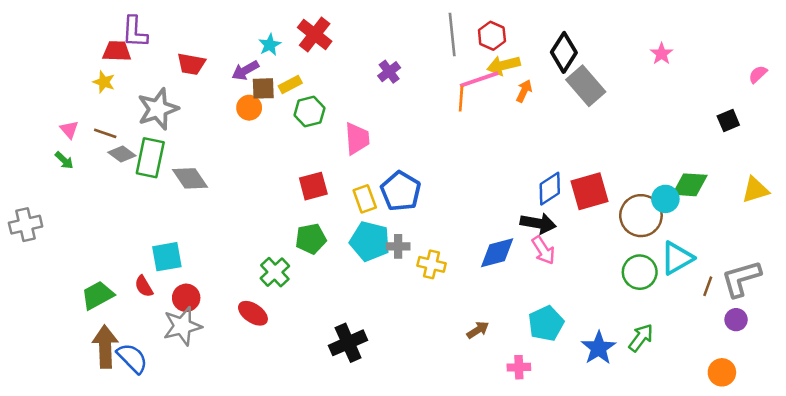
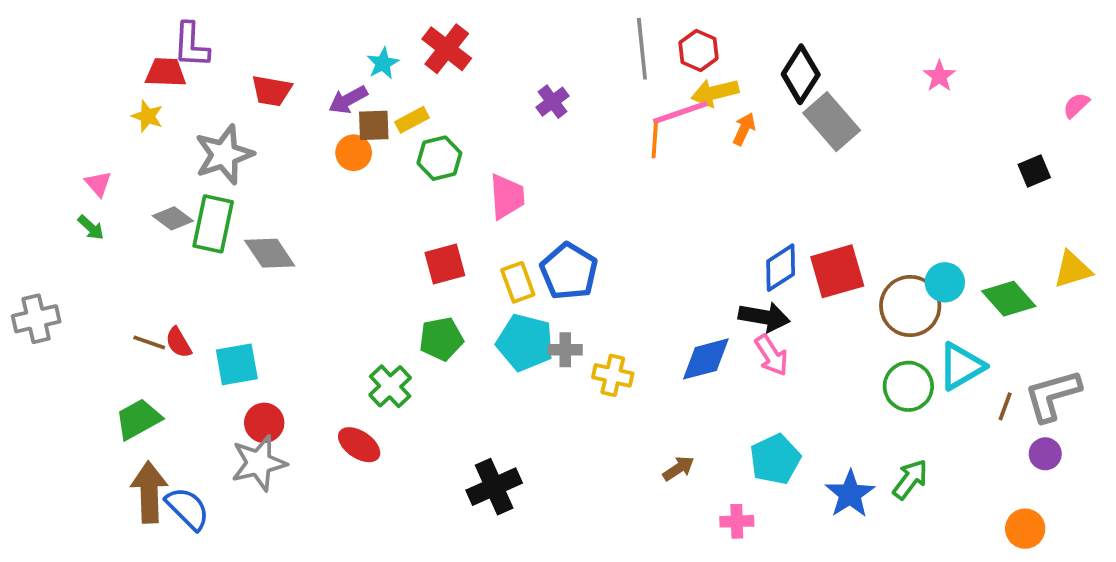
brown line: (105, 133) -> (149, 342), moved
green diamond: (690, 185) -> (1009, 299), moved, turned 45
red semicircle: (144, 286) -> (178, 342), moved

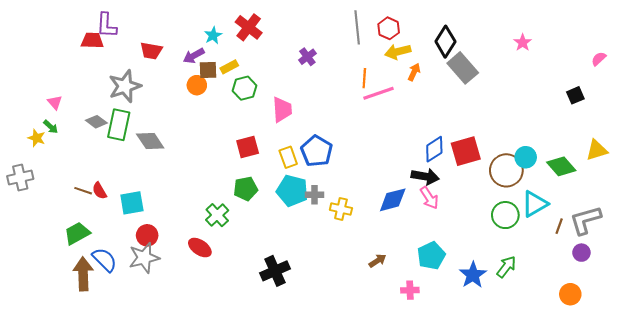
pink line: (680, 113) -> (378, 93), moved
yellow star: (147, 116) -> (37, 138), moved
blue semicircle: (188, 509) -> (104, 260), moved

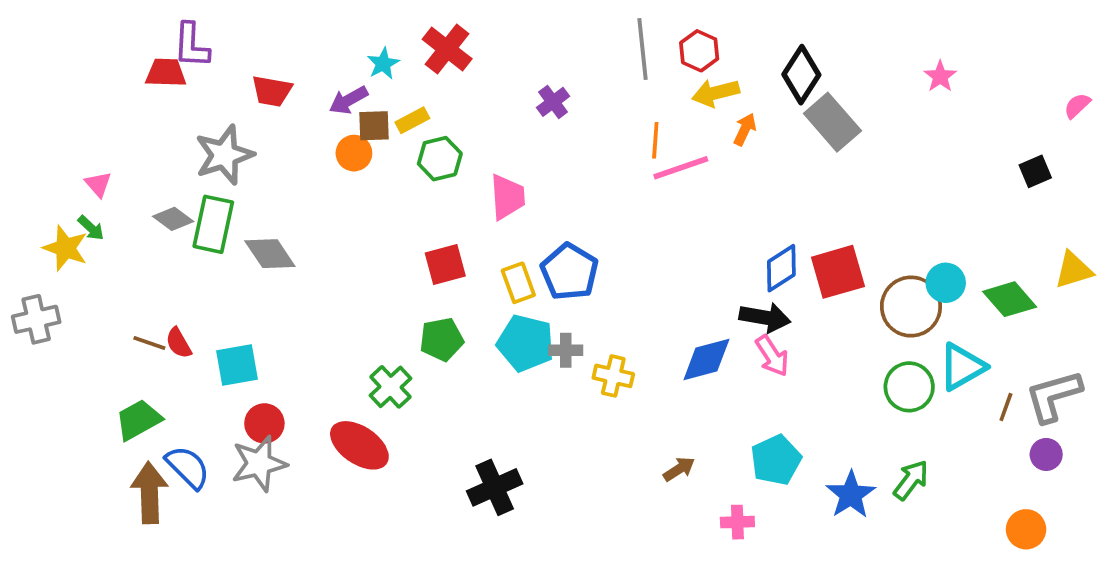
yellow star: (37, 138) -> (65, 248), size x1.4
red ellipse: (200, 248) -> (359, 445), size x1.4

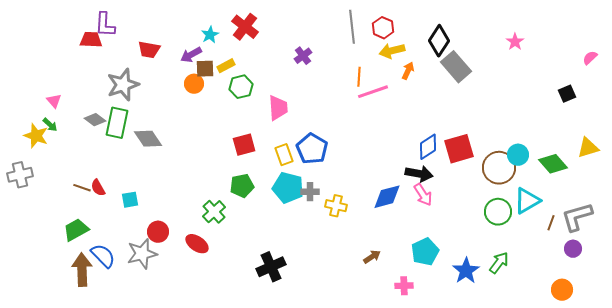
cyan square: (237, 365) -> (130, 200), size x0.7
red circle: (264, 423) -> (158, 232), moved
red ellipse: (359, 445) -> (197, 244), size x0.7

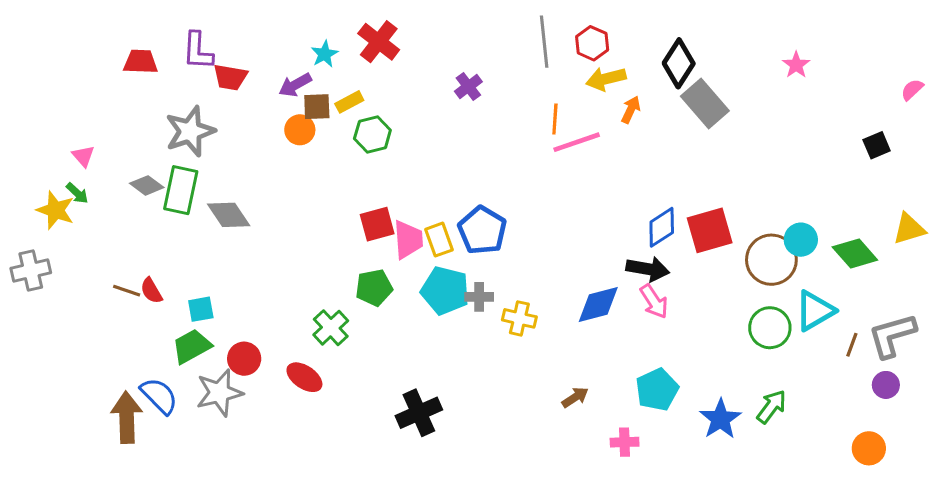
purple L-shape: (105, 25) -> (198, 51), moved
pink trapezoid: (278, 108) -> (408, 240), moved
green trapezoid: (76, 230) -> (192, 346), moved

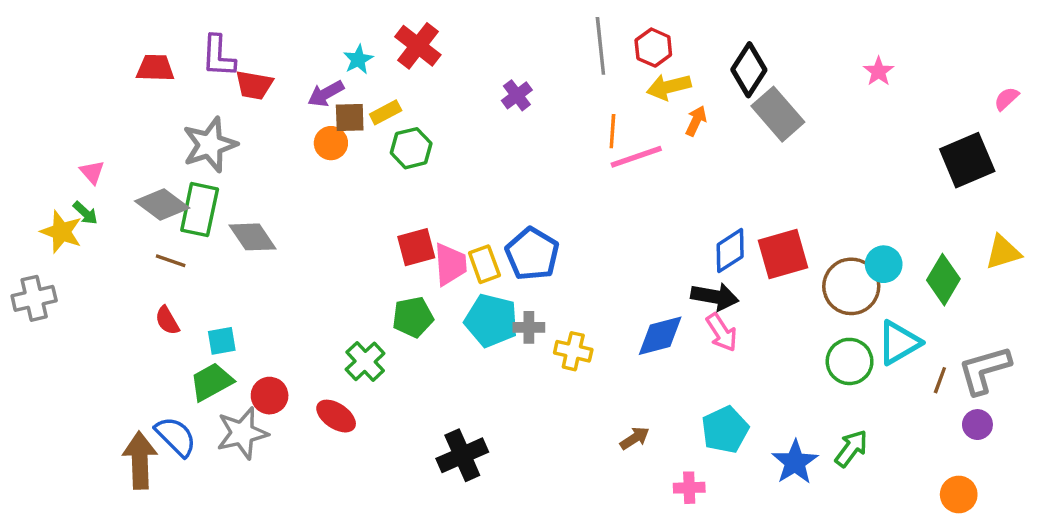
black square: (877, 145) -> (967, 160), size x1.8
gray diamond: (147, 185) -> (162, 204), size x1.4
green diamond: (855, 253) -> (943, 280), turned 72
brown line: (127, 291) -> (171, 261), moved

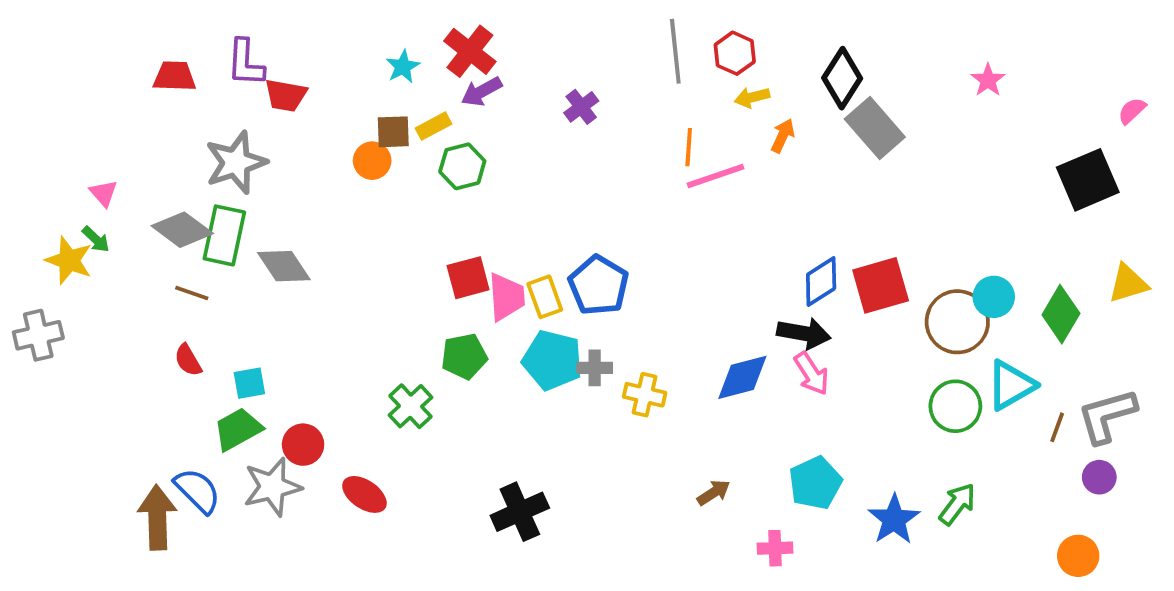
yellow arrow: (669, 87) -> (752, 97), size x0.7
purple arrow: (326, 94) -> (481, 92), moved
red ellipse: (336, 416) -> (364, 494), moved

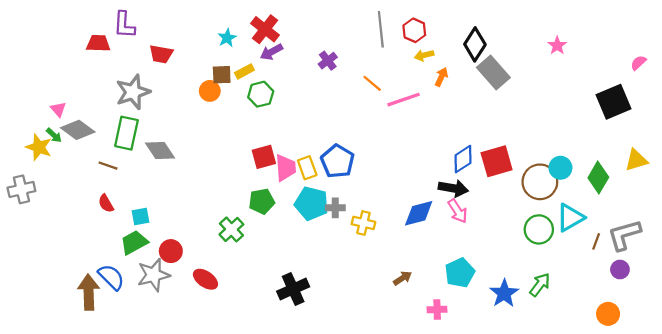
purple L-shape: (245, 63) -> (124, 25), moved
orange line: (689, 147) -> (372, 83), moved, turned -54
gray diamond: (182, 230) -> (78, 130), moved

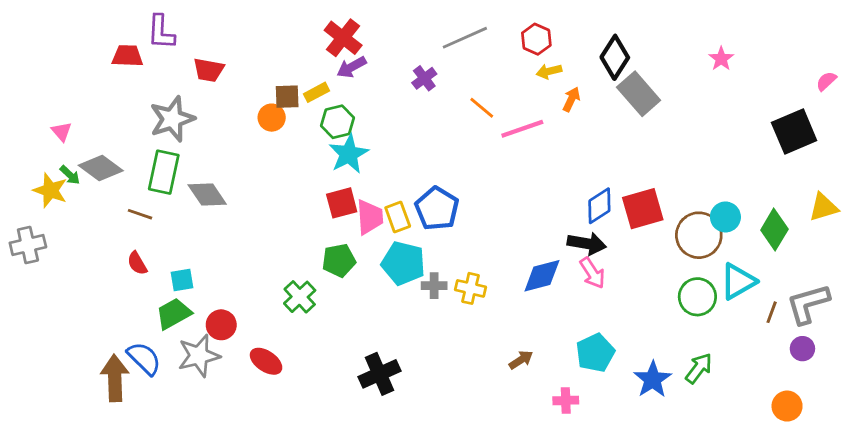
gray line: (381, 29) -> (465, 38), moved, turned 72
cyan star: (227, 38) -> (349, 154), moved, size x1.6
pink triangle: (58, 109) -> (62, 132), moved
gray cross: (335, 208) -> (434, 286), moved

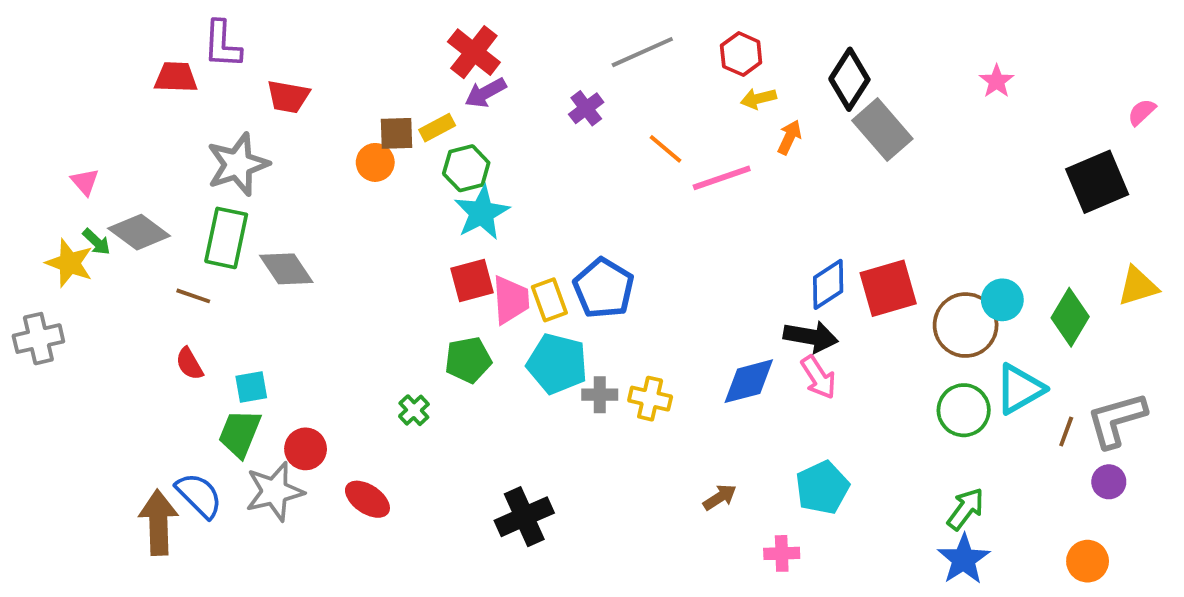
green cross: (300, 297) -> (414, 410), size x0.7
green trapezoid: (174, 314) -> (240, 433), turned -39
blue star: (653, 379) -> (964, 559), moved

